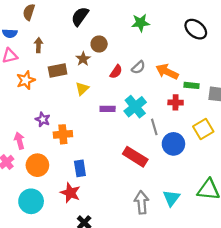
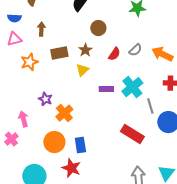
brown star: (83, 59) -> (85, 50), moved
orange cross: (63, 134) -> (64, 113), turned -36
orange circle: (37, 165) -> (54, 142), moved

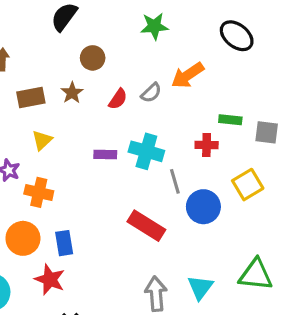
orange arrow: (162, 54) -> (188, 75), moved, turned -60
yellow triangle: (82, 70) -> (42, 140), moved
cyan cross: (132, 87) -> (146, 151), turned -35
orange cross: (64, 113) -> (39, 192), turned -36

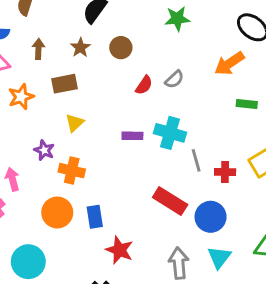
orange arrow: (188, 75) -> (229, 63), moved
brown star: (72, 93) -> (80, 48), moved
red cross: (207, 145) -> (225, 172), moved
blue circle: (203, 207) -> (211, 217), moved
red star: (50, 280) -> (119, 250), moved

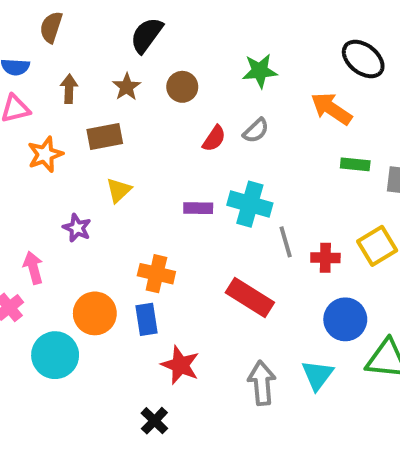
green star: (177, 19) -> (260, 71), moved
orange arrow: (229, 63) -> (331, 109), turned 68
orange cross: (72, 171) -> (156, 274), moved
blue circle: (211, 217) -> (345, 319), moved
cyan circle: (28, 262) -> (55, 355), moved

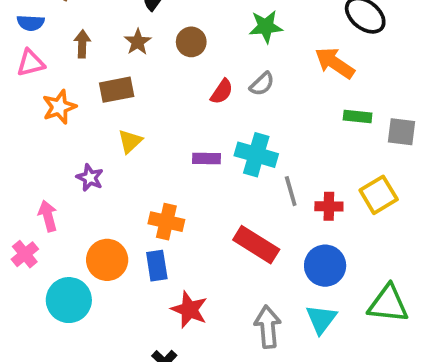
blue circle: (345, 319) -> (325, 266), moved

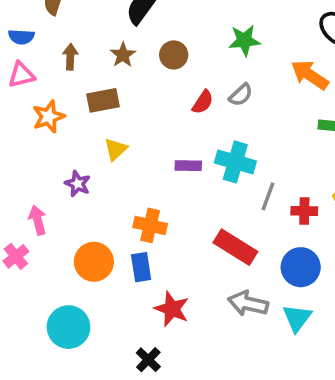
gray line: (291, 191) -> (268, 196), turned 36
cyan circle: (69, 300) -> (68, 327), moved
gray arrow: (268, 327) -> (248, 303), moved, turned -72

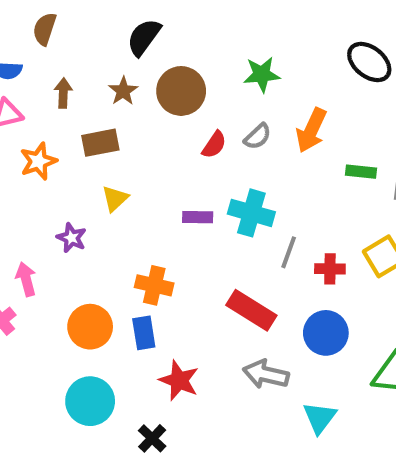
brown circle: (174, 55) -> (181, 91), size x1.5
orange arrow: (310, 75) -> (311, 130), moved, turned -99
cyan triangle: (297, 318) -> (320, 418), moved
cyan circle: (68, 327) -> (90, 401), moved

